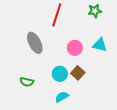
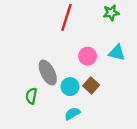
gray ellipse: (35, 43) -> (48, 73), moved
green semicircle: (27, 82) -> (31, 96), turned 88

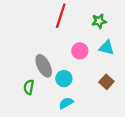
green star: (111, 13) -> (99, 21), moved
brown square: (91, 85) -> (106, 82), moved

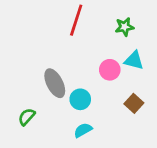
pink circle: (80, 51) -> (110, 70), moved
green semicircle: (29, 87) -> (27, 117), moved, turned 32

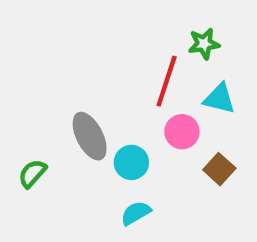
red line: (76, 20) -> (167, 81), moved
pink circle: (110, 70) -> (182, 132), moved
green semicircle: (27, 117) -> (32, 173), moved

